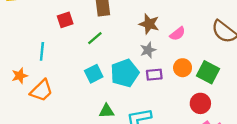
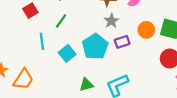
cyan line: (42, 51) -> (42, 41), moved

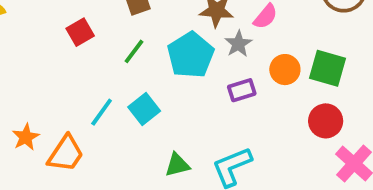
gray star: (111, 21) -> (238, 44), moved
cyan line: (42, 41) -> (102, 112), moved, turned 42
cyan pentagon: (95, 47) -> (191, 55), moved

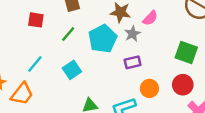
red square: (80, 32) -> (36, 20), turned 35
orange circle: (285, 70) -> (149, 88), moved
cyan line: (102, 112) -> (35, 64), moved

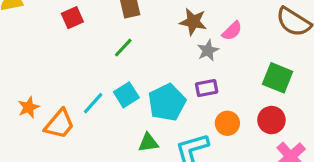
red square: (36, 20) -> (72, 18), moved, turned -35
cyan pentagon: (103, 39) -> (167, 102), moved
cyan line: (35, 64) -> (93, 103), moved

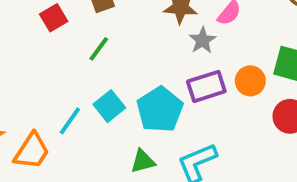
red square: (72, 18) -> (54, 18), moved
purple rectangle: (207, 88) -> (206, 86), size x1.4
orange circle: (227, 123) -> (250, 81), moved

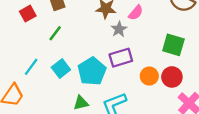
orange circle: (250, 81) -> (149, 76), moved
cyan line: (70, 121) -> (31, 67), moved

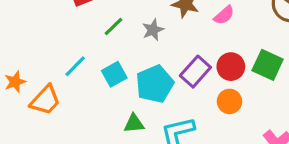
gray star: (119, 29) -> (153, 30), moved
purple rectangle: (121, 58) -> (195, 72), turned -40
red circle: (172, 77) -> (231, 67), moved

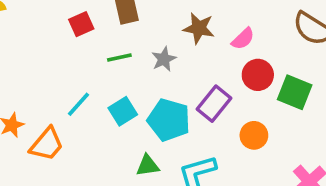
green line: (113, 27) -> (119, 58), turned 35
red circle: (231, 67) -> (258, 75), moved
cyan pentagon: (155, 84) -> (169, 120), turned -30

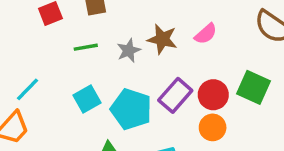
brown star: (199, 28) -> (162, 39), moved
red circle: (258, 75) -> (213, 95), moved
cyan line: (78, 104) -> (27, 89), moved

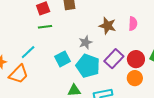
pink semicircle: (206, 34) -> (133, 24), turned -48
green line: (86, 47) -> (45, 27), moved
gray star: (129, 50) -> (86, 42), moved

